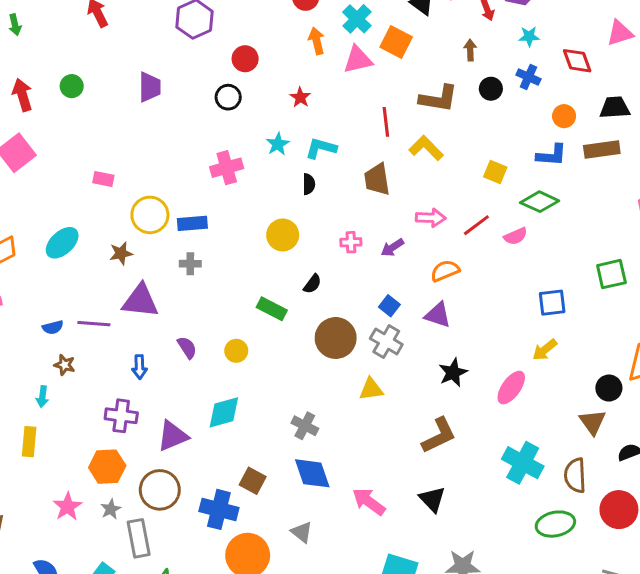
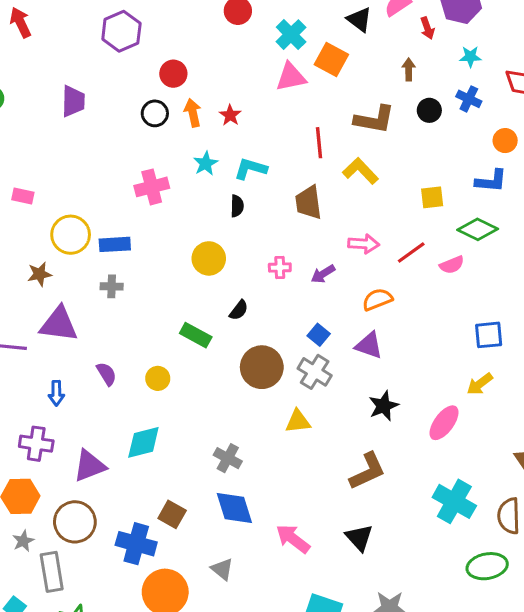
orange arrow: (317, 41) -> (193, 113), moved
yellow square: (495, 172) -> (432, 197), turned -30

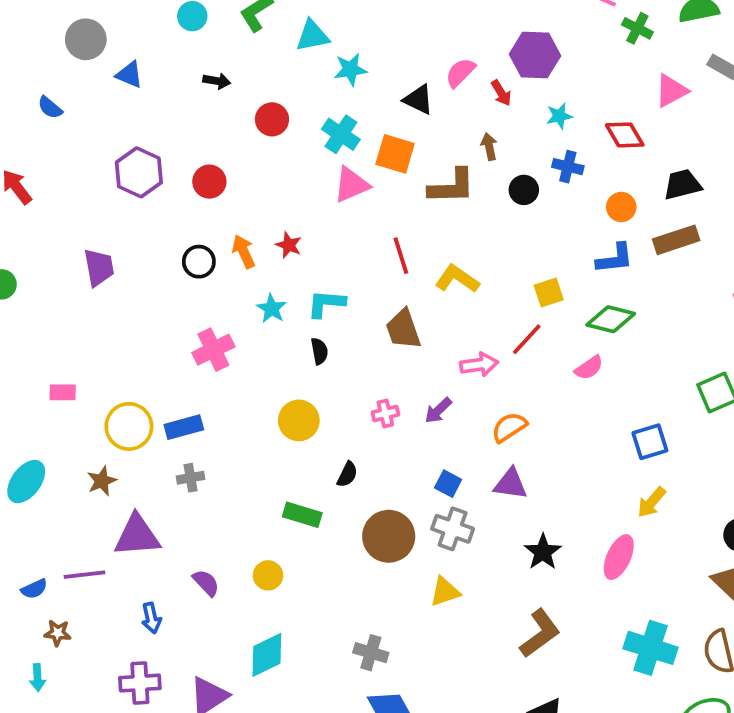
red circle: (173, 74) -> (209, 182), moved
brown L-shape: (374, 119) -> (452, 187), moved
red line: (411, 252) -> (527, 339), moved

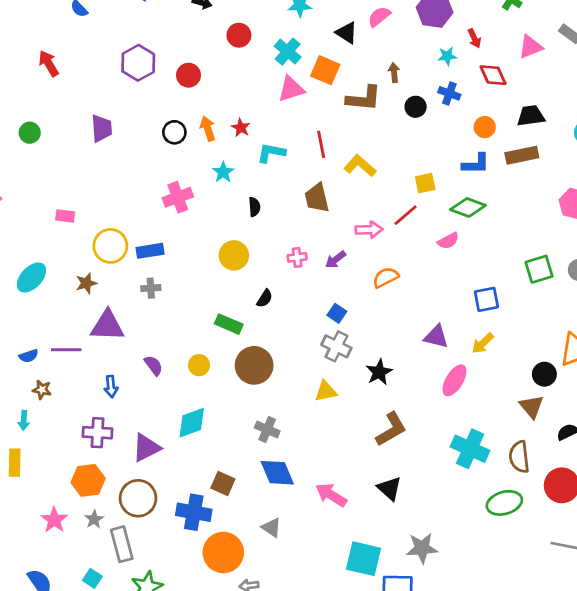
red arrow: (501, 93) -> (474, 38), moved
cyan L-shape: (326, 303) -> (271, 153), moved
purple triangle: (511, 484) -> (436, 337), moved
brown circle: (389, 536) -> (254, 365), moved
black star: (543, 552) -> (379, 372), moved

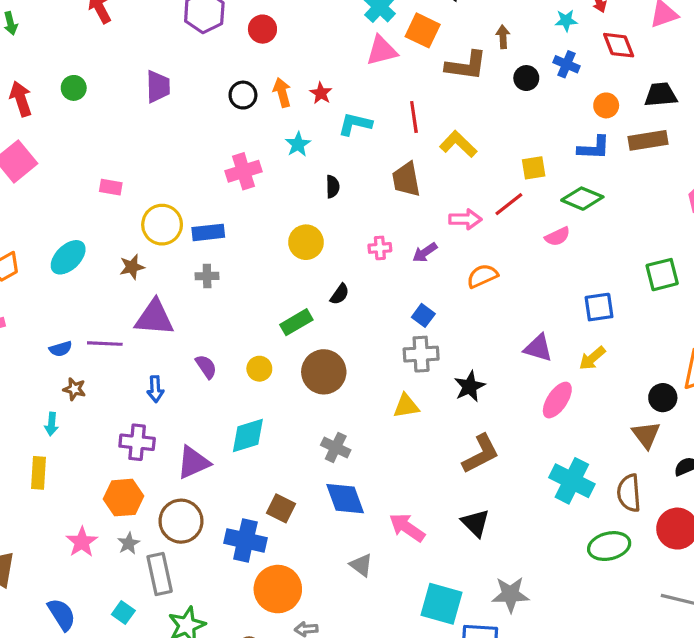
green rectangle: (229, 324) -> (296, 322), turned -56
gray cross: (336, 346) -> (421, 354), turned -32
gray triangle: (271, 528) -> (361, 565), moved

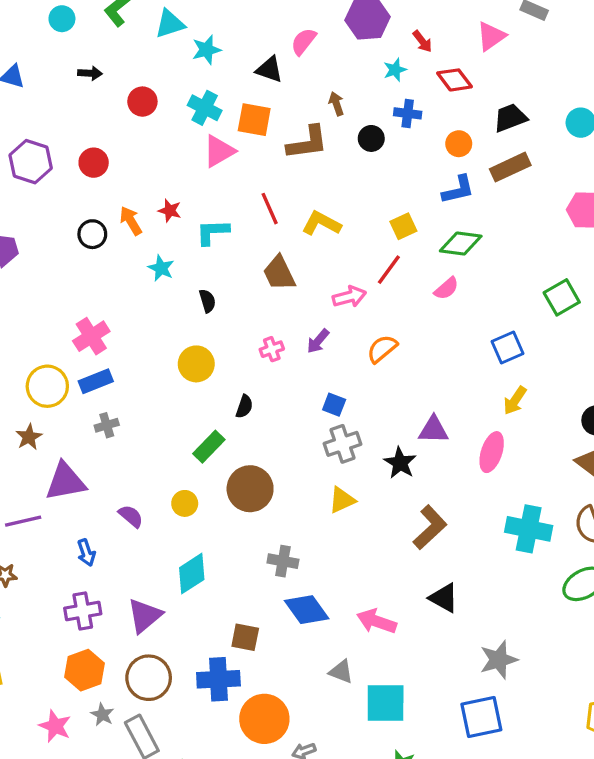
pink cross: (243, 171) -> (91, 336), moved
purple triangle: (538, 348) -> (433, 430), moved
cyan square: (441, 604) -> (386, 703), moved

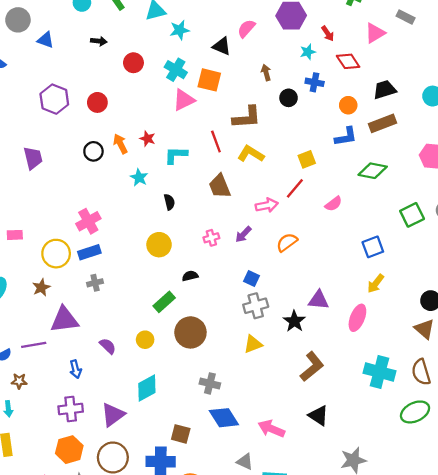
brown L-shape: (307, 143) -> (247, 117), moved
green diamond: (461, 244) -> (373, 171), moved
black semicircle: (244, 407) -> (190, 276), turned -126

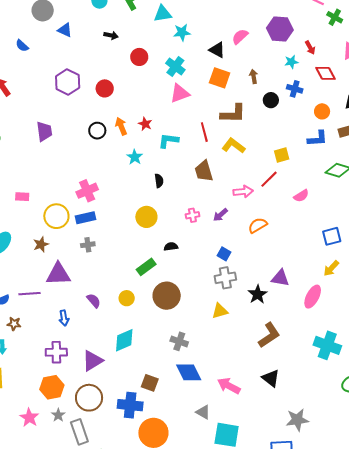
orange square: (209, 80) -> (220, 78), moved

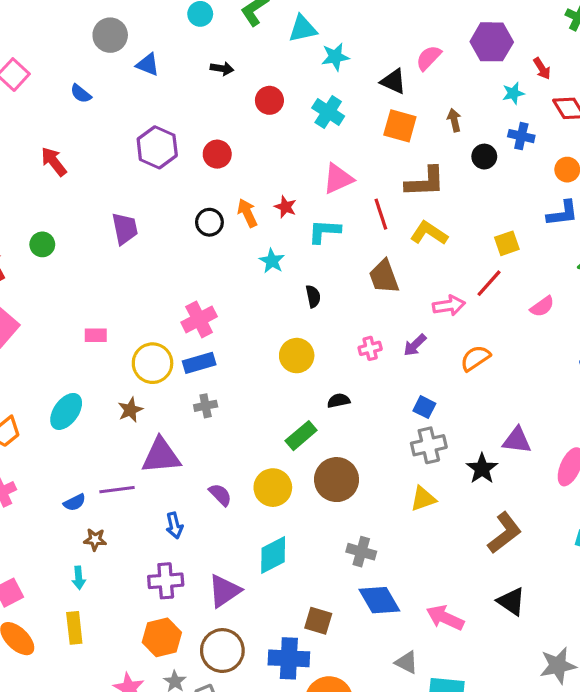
pink triangle: (180, 93) -> (338, 179), moved
yellow circle: (127, 298) -> (273, 488), size x1.5

